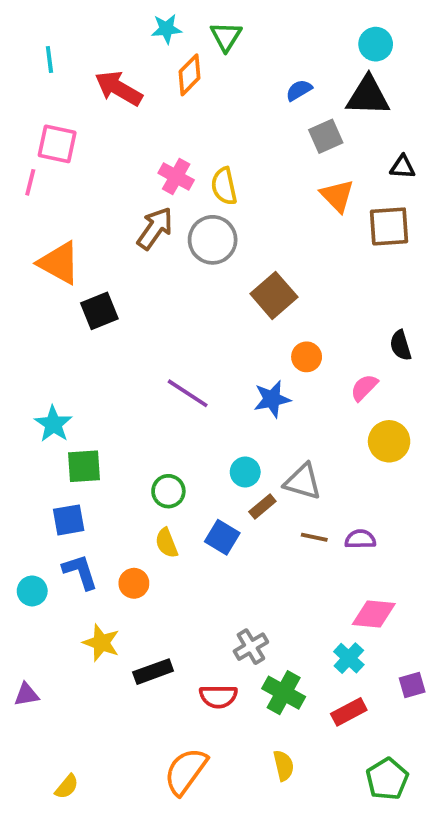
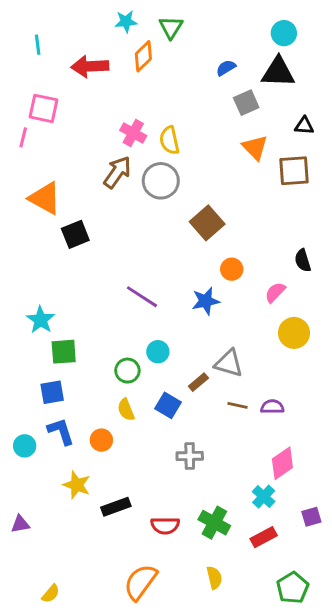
red arrow: (119, 88) -> (90, 66), turned -33
cyan circle: (245, 472) -> (158, 352), moved
pink diamond: (374, 614) -> (282, 463), turned -40
gray cross: (251, 647) -> (190, 456), moved, turned 30

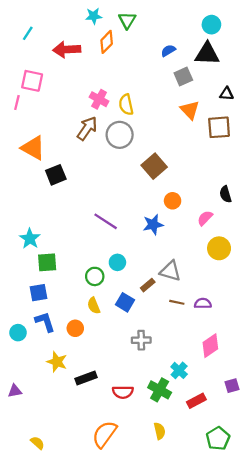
cyan line: (38, 45) -> (28, 33), turned 40
cyan cross: (264, 497) -> (179, 370), moved
yellow semicircle: (51, 594) -> (37, 443), turned -88

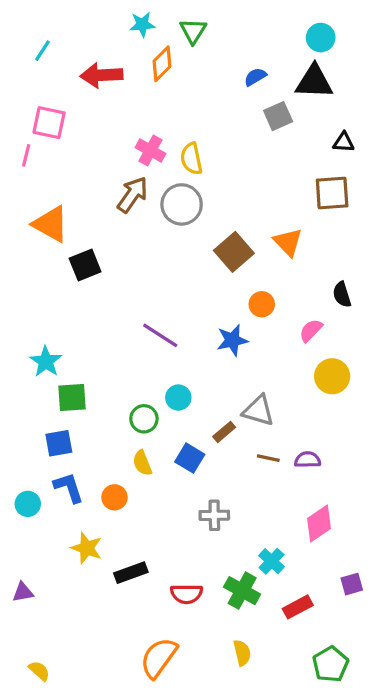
orange triangle: (190, 110) -> (288, 242), moved
yellow semicircle: (37, 443) -> (39, 671), moved

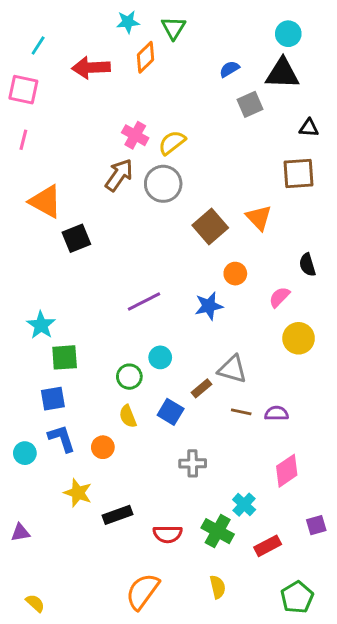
pink square: (49, 123) -> (23, 90), moved
yellow semicircle: (191, 159) -> (172, 143), turned 64
purple line: (160, 335) -> (144, 302), turned -60

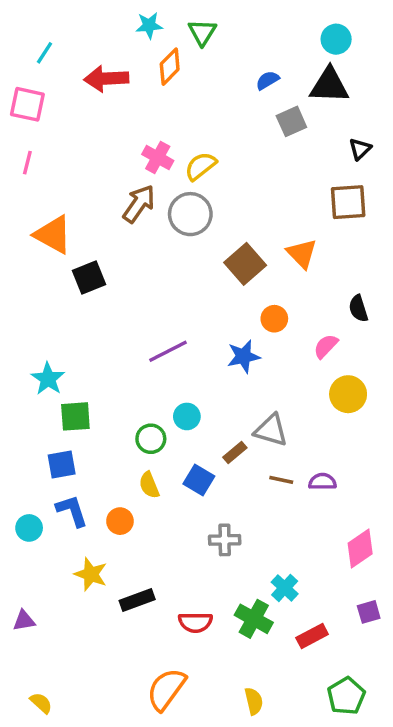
black triangle: (309, 128) -> (360, 149), turned -48
pink diamond: (287, 471) -> (360, 549), moved
yellow semicircle: (218, 587) -> (254, 701), moved

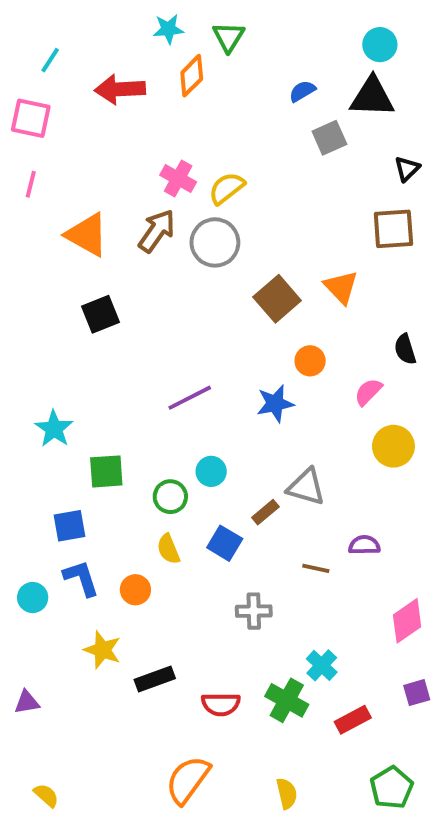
orange triangle: (53, 235) -> (87, 235), moved
green square: (75, 416) -> (106, 471), moved
brown line: (281, 480) -> (316, 568), moved

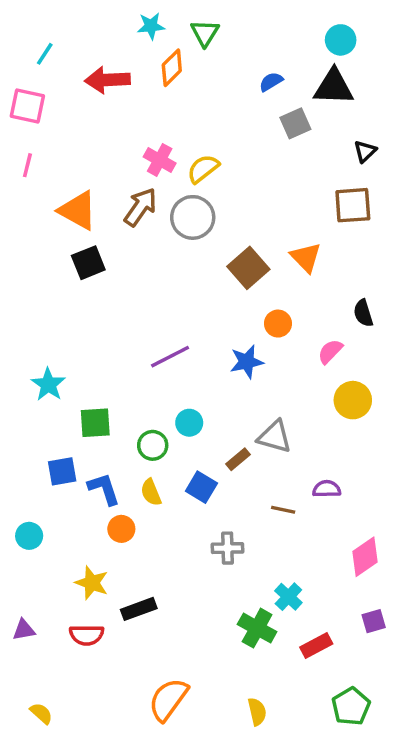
black square: (101, 314) -> (88, 263), moved
blue L-shape: (81, 578) -> (104, 489), moved
red semicircle: (221, 704) -> (87, 635), moved

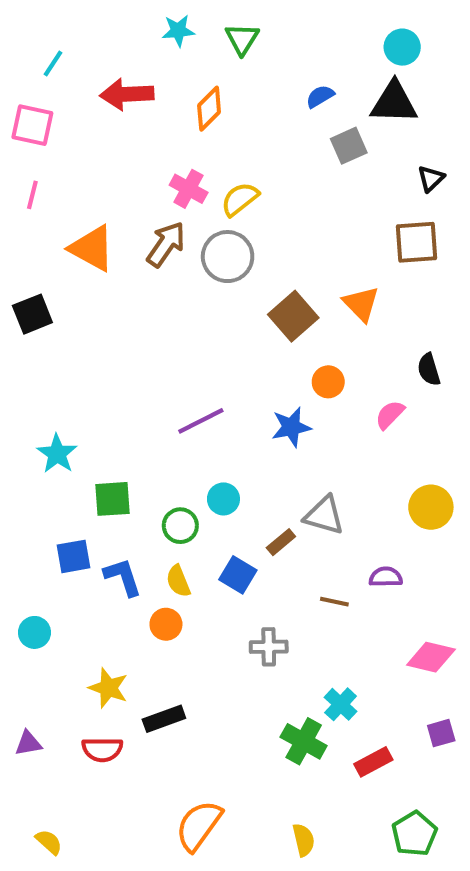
orange diamond: (172, 68) -> (209, 109), moved
black square: (88, 263) -> (32, 314), moved
yellow circle: (353, 400) -> (431, 507), moved
orange circle: (121, 529) -> (166, 624), moved
pink diamond: (365, 557) -> (431, 657), turned 48

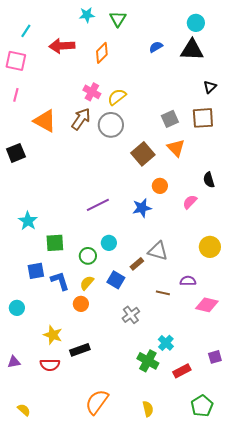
gray square: (349, 146) -> (170, 119), moved
yellow semicircle: (178, 581) -> (87, 283), turned 63
gray cross: (269, 647) -> (131, 315), turned -36
pink diamond: (431, 657) -> (207, 305), moved

